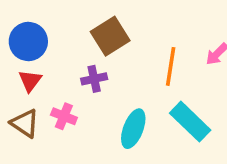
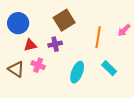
red triangle: (30, 81) -> (30, 45), moved, turned 40
cyan rectangle: (190, 122) -> (109, 68), size x0.7

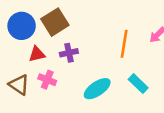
brown square: (64, 20) -> (55, 22), moved
cyan ellipse: (77, 72) -> (97, 89), turned 35

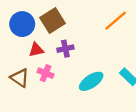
orange line: (124, 44) -> (116, 21), moved, turned 40

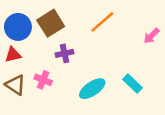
orange line: (116, 21) -> (102, 22), moved
red triangle: (36, 50) -> (13, 55), moved

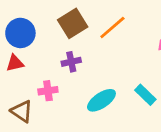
brown square: (51, 23) -> (73, 23), moved
pink cross: (43, 80) -> (48, 91), turned -30
brown triangle: (15, 85) -> (22, 111), moved

